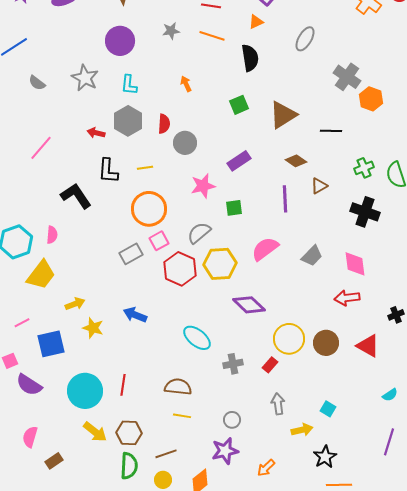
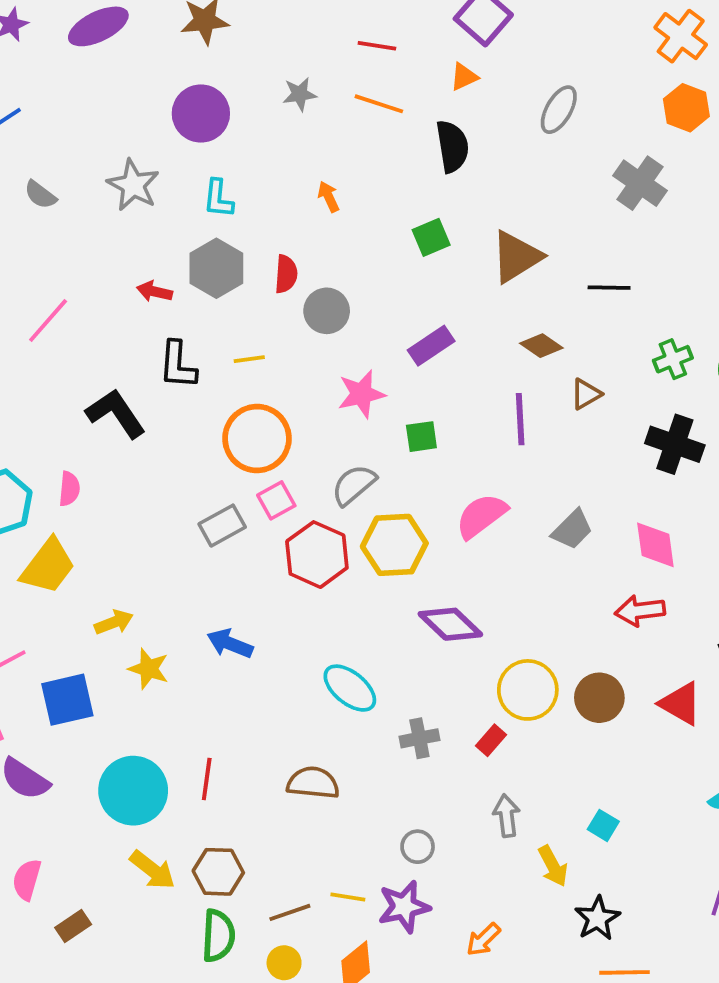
orange hexagon: (371, 99) -> (686, 108), moved
yellow line: (182, 416) -> (348, 897), moved
yellow arrow: (302, 430) -> (553, 866), turned 75

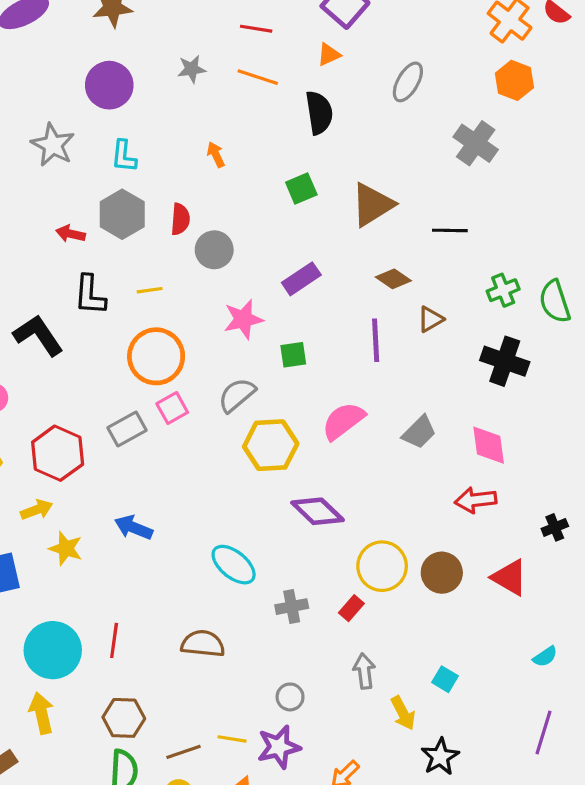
red hexagon: (317, 555) -> (58, 453), moved
yellow arrow: (153, 870) -> (41, 713), moved, turned -141

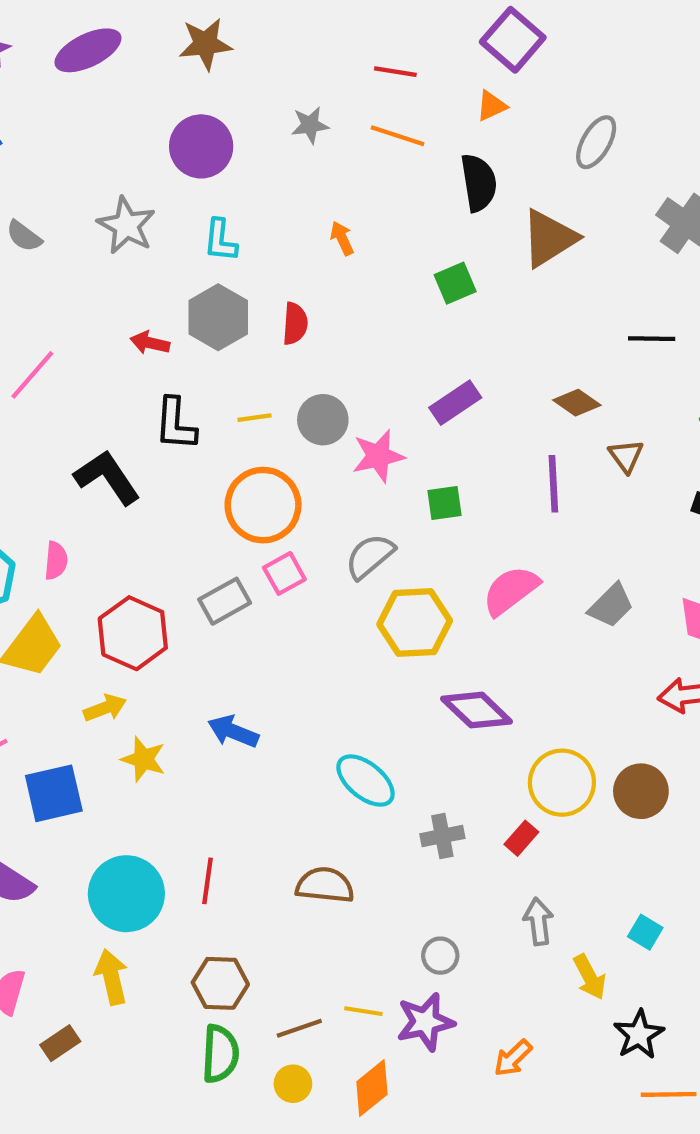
brown triangle: (372, 205) -> (549, 238), moved
gray circle: (214, 250) -> (323, 420), moved
brown triangle: (430, 319) -> (626, 456), turned -36

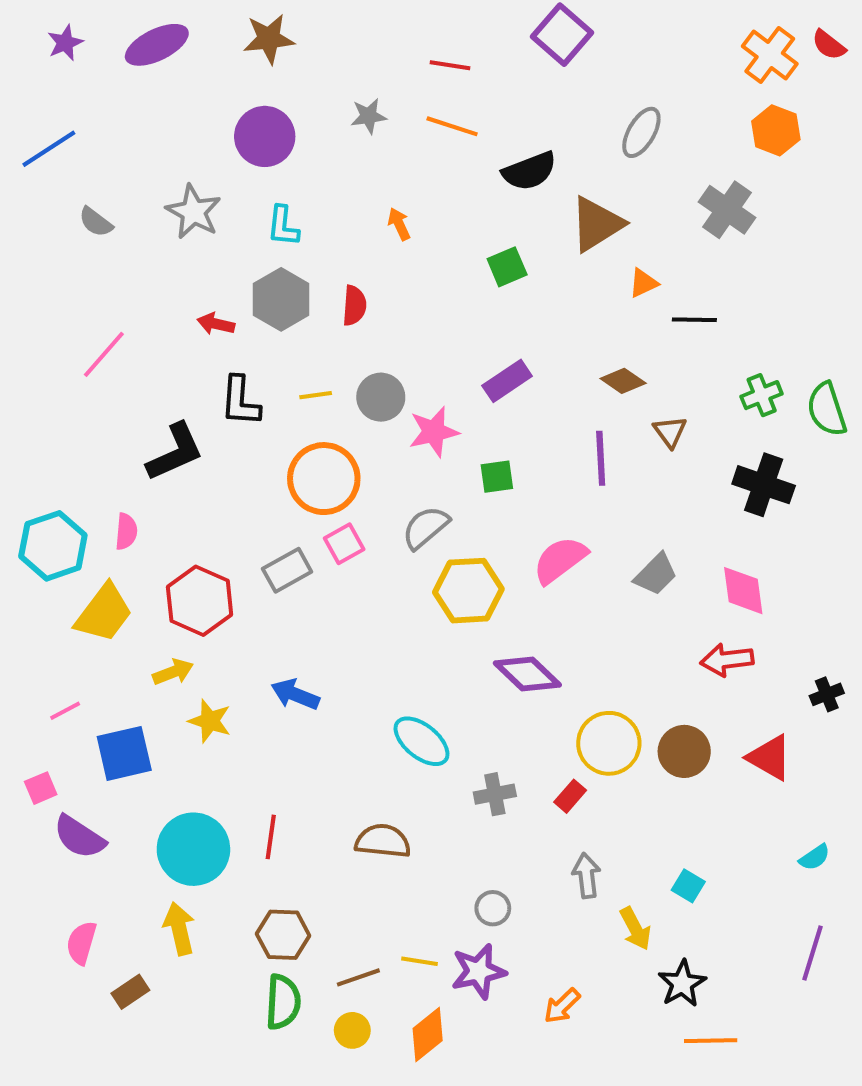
orange triangle: (491, 106) -> (643, 283), moved
black semicircle: (479, 183) -> (529, 171), turned 78
black L-shape: (107, 477) -> (175, 452), turned 100

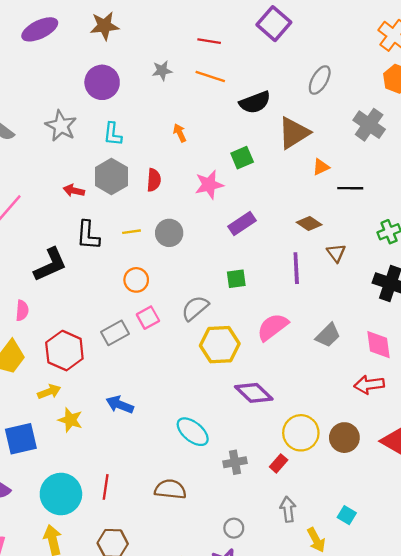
pink star: (434, 432) -> (209, 185), moved
orange circle: (324, 479) -> (136, 280), size x0.6

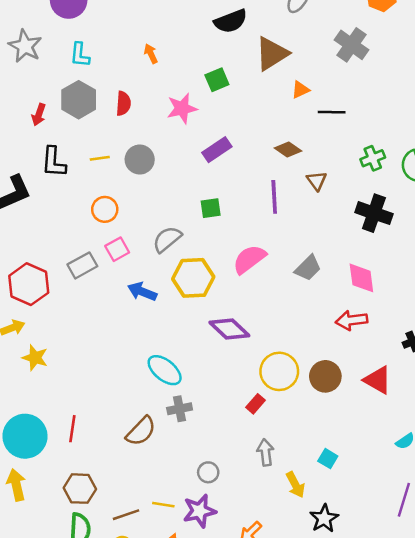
red arrow: (74, 191) -> (39, 115), turned -84
blue arrow: (120, 405) -> (142, 292), moved
gray cross: (235, 462) -> (180, 409), moved
brown semicircle: (170, 489) -> (141, 431), turned 128

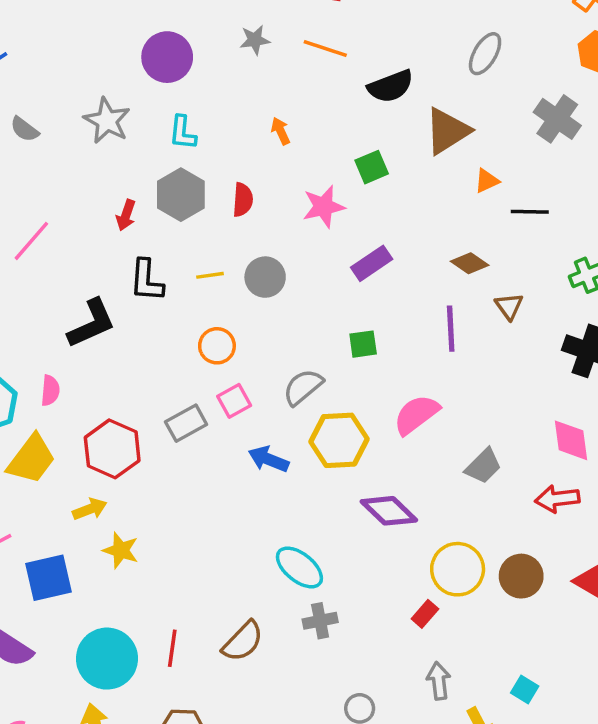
gray trapezoid: (308, 268) -> (483, 466), moved
brown semicircle: (141, 431) -> (243, 641), moved

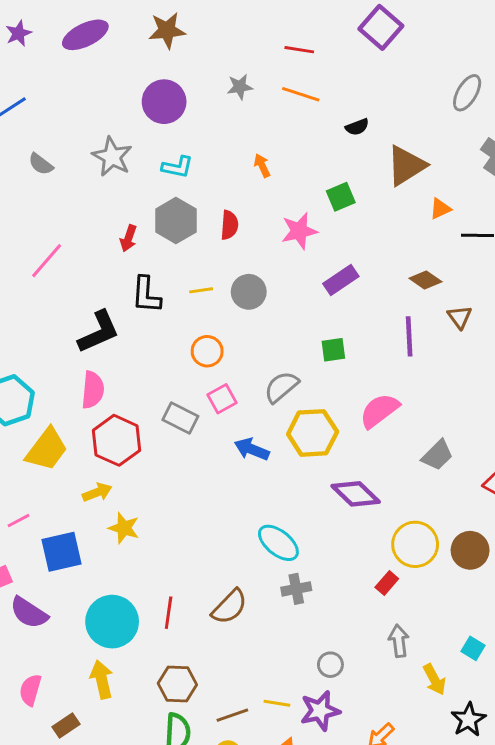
gray ellipse: (485, 54) -> (467, 93), moved
black semicircle: (391, 86) -> (357, 127), size x0.6
cyan L-shape: (183, 133) -> (177, 167), turned -84
pink semicircle: (50, 390) -> (93, 390), moved, size x1.4
gray rectangle: (186, 423) -> (180, 418), turned 56

